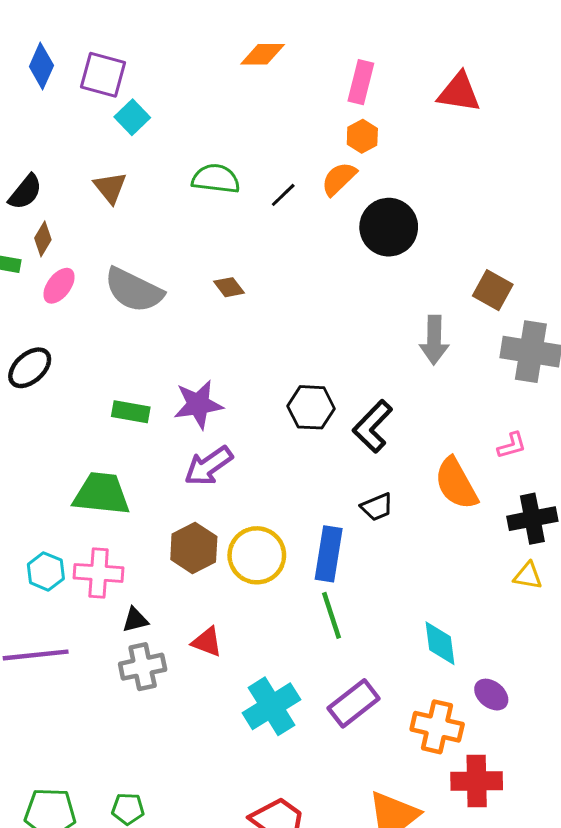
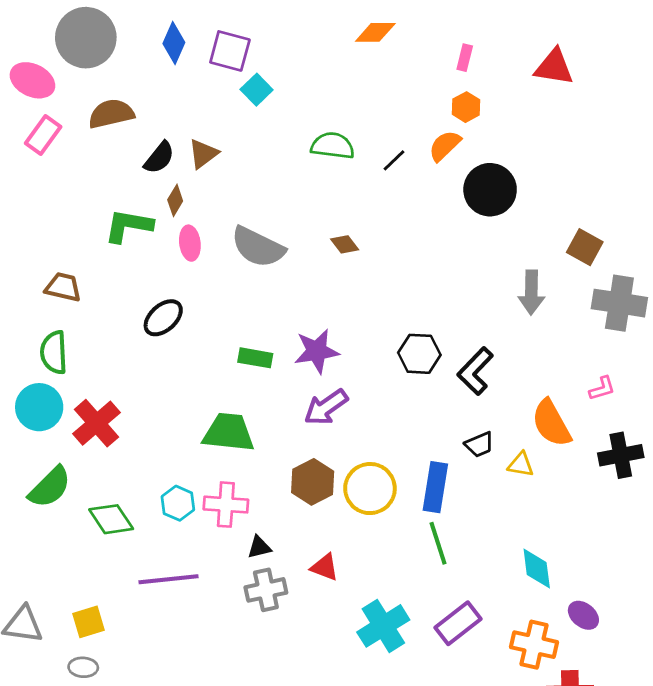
pink rectangle: (361, 82) -> (465, 58), size x0.7
brown triangle: (110, 188) -> (203, 154), moved, turned 32
pink ellipse: (59, 286) -> (190, 243), turned -44
yellow triangle: (528, 576) -> (521, 465), moved

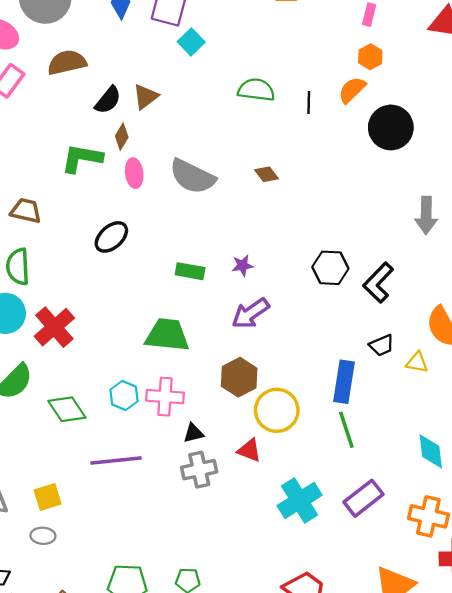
black line: (394, 160) -> (309, 102), turned -45
purple star: (317, 351) -> (243, 265), size x0.6
yellow circle: (370, 489) -> (277, 410), moved

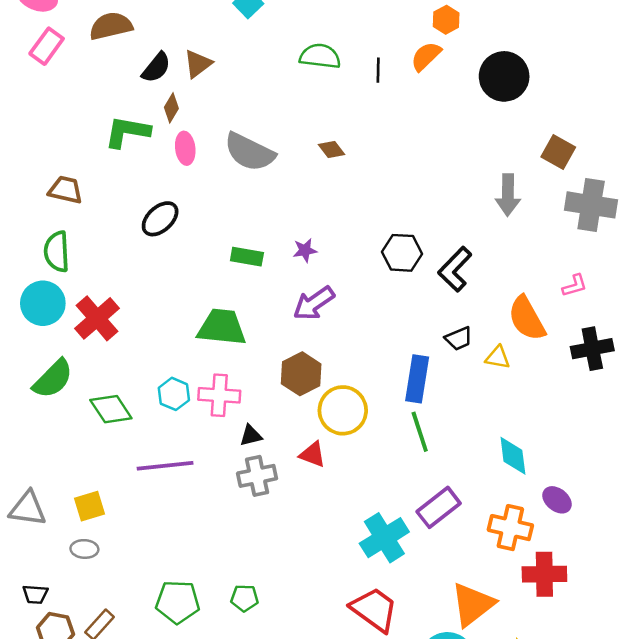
black circle: (391, 127) -> (504, 76), moved
cyan cross: (300, 500) -> (384, 538), moved

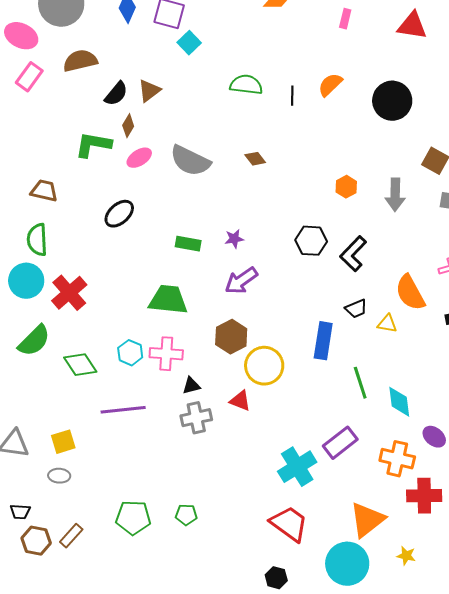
orange hexagon: (446, 20) -> (346, 187), moved
pink ellipse: (185, 148) -> (139, 158), turned 65
green line: (420, 432) -> (360, 383), moved

